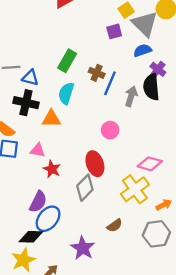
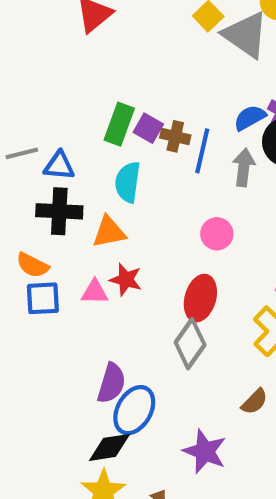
purple square: (114, 31) -> (148, 128), moved, turned -35
blue semicircle: (143, 50) -> (250, 118), moved
red ellipse: (95, 164) -> (200, 298), turned 45
red star: (52, 169) -> (126, 280), moved

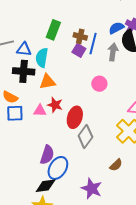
purple square: (148, 128) -> (79, 50), moved
cyan semicircle: (128, 182) -> (42, 58), moved
red ellipse: (200, 298) -> (75, 117), moved

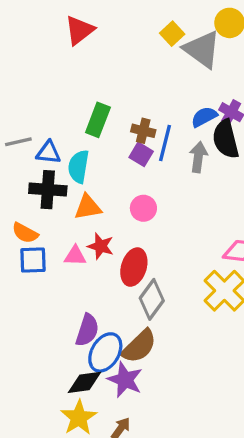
pink circle: (99, 84) -> (143, 208), moved
brown semicircle: (116, 165) -> (139, 346), moved, size x1.6
purple star: (92, 189) -> (125, 380), moved

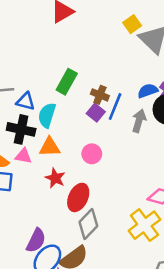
pink triangle: (75, 256) -> (23, 156), moved

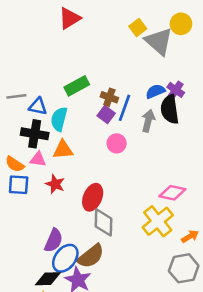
green rectangle: (67, 82) -> (77, 86), turned 35
pink circle: (92, 154) -> (117, 143), moved
red star: (55, 178) -> (55, 184), moved
gray diamond: (88, 224) -> (104, 222), turned -40

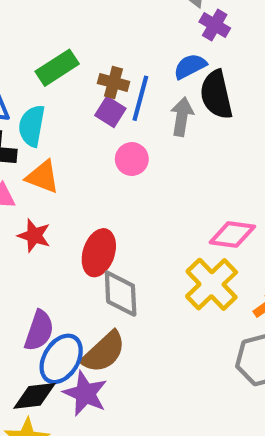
purple cross: (176, 90) -> (215, 25), moved
orange triangle: (63, 150) -> (43, 177), turned 30

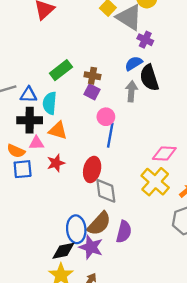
blue line: (140, 98) -> (110, 135), moved
red star: (34, 236) -> (56, 163), turned -30
purple semicircle: (39, 331) -> (124, 232), moved
blue ellipse: (61, 359) -> (76, 229), turned -32

